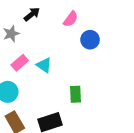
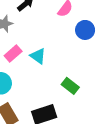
green rectangle: (75, 94) -> (70, 86), turned -49

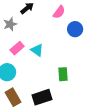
green rectangle: (70, 86) -> (63, 74), turned 48

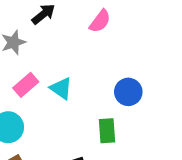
blue circle: (75, 29) -> (128, 92), moved

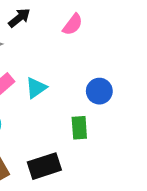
cyan triangle: (61, 88) -> (36, 88), turned 50

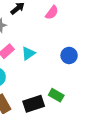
green rectangle: (79, 128) -> (56, 95), moved, turned -56

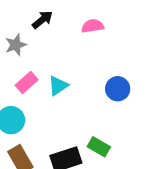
pink semicircle: (52, 13) -> (93, 26), turned -136

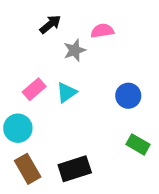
gray star: (16, 45) -> (75, 50), moved
green rectangle: (99, 147) -> (138, 144), moved

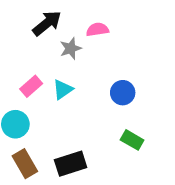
black arrow: (50, 24) -> (47, 23), size x1.4

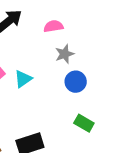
gray star: (71, 48) -> (65, 54), moved

